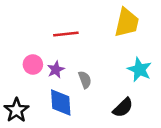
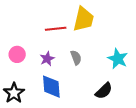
yellow trapezoid: (127, 23) -> (83, 19), moved
pink circle: (33, 64) -> (17, 54), moved
gray semicircle: (85, 80) -> (76, 58), moved

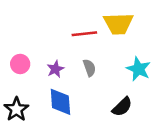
yellow trapezoid: (83, 19) -> (118, 24), moved, turned 75
red line: (56, 29) -> (84, 34), moved

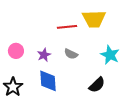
gray semicircle: (89, 68) -> (71, 54), turned 136

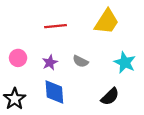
yellow trapezoid: (94, 19) -> (107, 22), turned -55
red line: (67, 27) -> (55, 26), moved

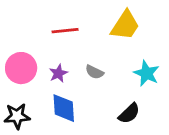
pink circle: (18, 58) -> (21, 68), size x1.5
black star: (15, 99) -> (17, 116), turned 30

